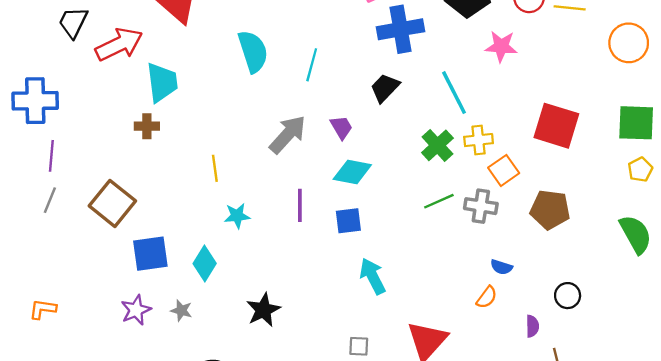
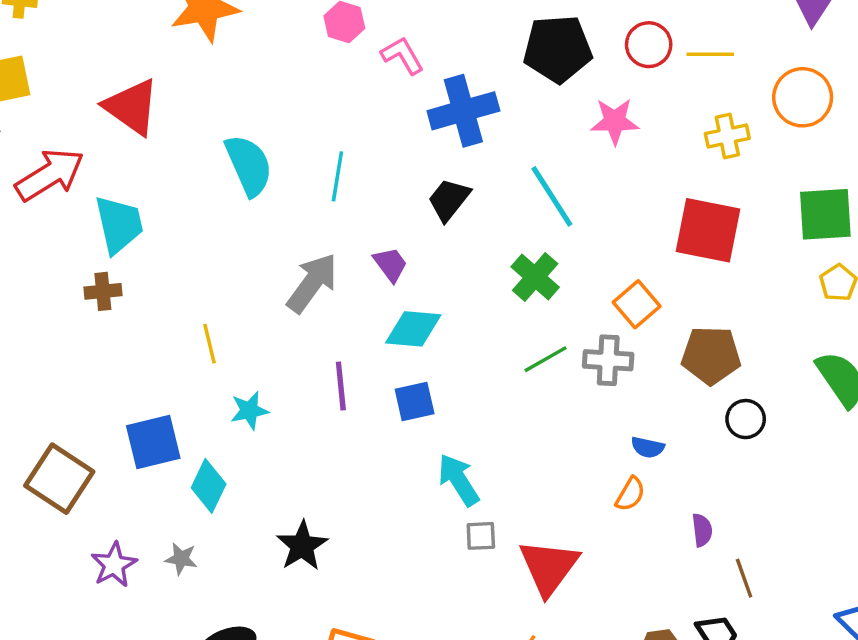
yellow cross: (479, 140) -> (727, 136), moved
brown square: (112, 203) -> (59, 479), moved
blue square: (150, 254) -> (153, 442), moved
black circle: (568, 296) -> (746, 419), moved
gray square: (359, 346) -> (481, 536), moved

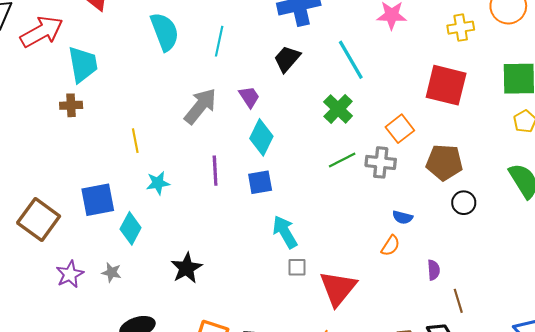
cyan diamond: (413, 329) -> (261, 137), turned -72

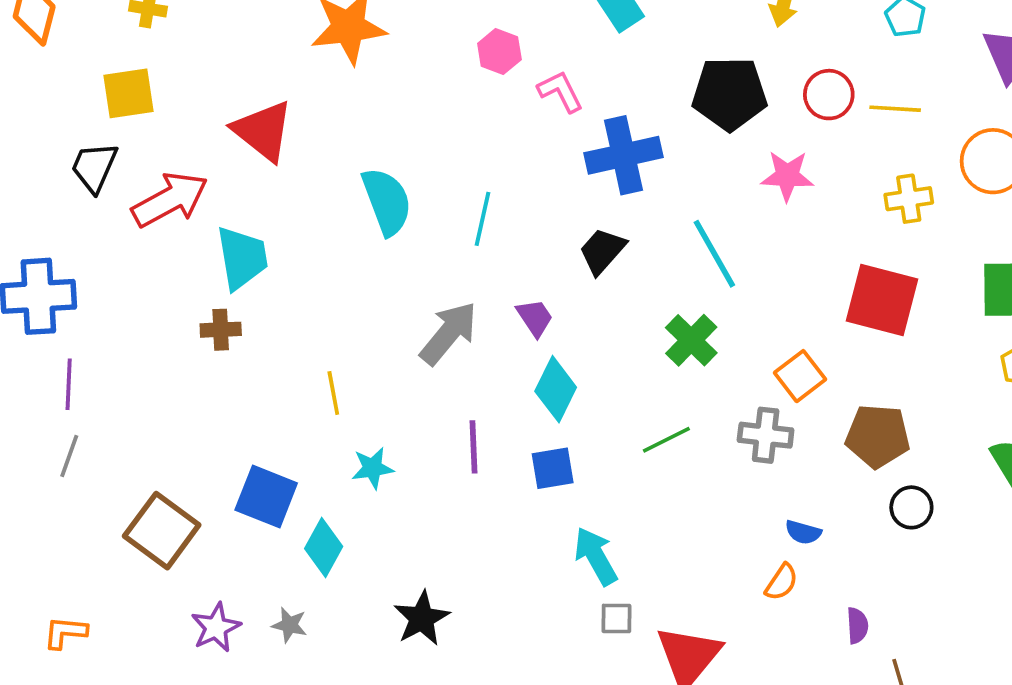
green line: (342, 160) -> (666, 440), moved
blue square: (98, 200) -> (266, 497), turned 32

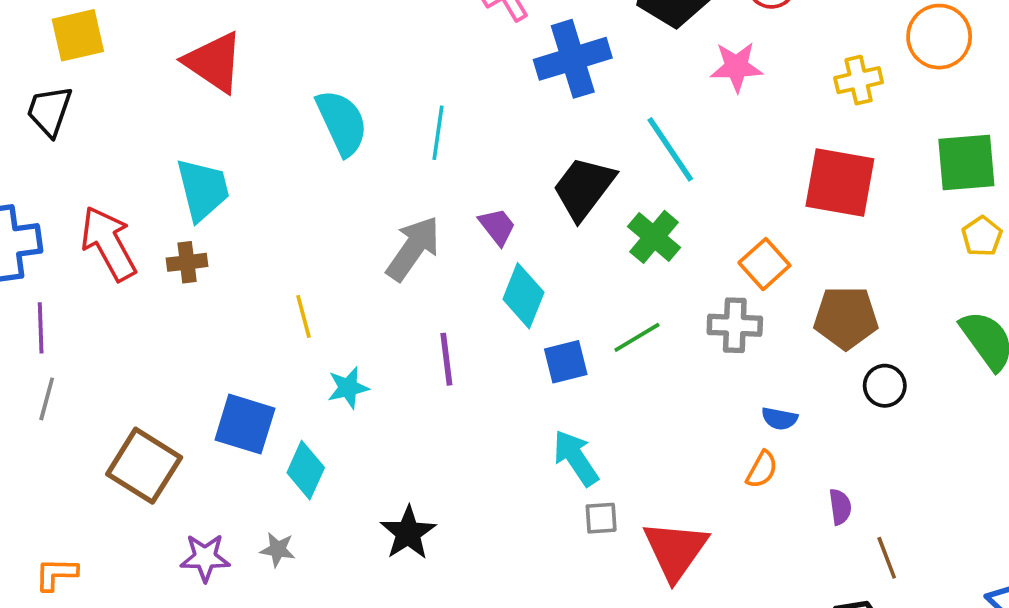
red arrow: (170, 200) -> (108, 243), moved, turned -86
black trapezoid: (602, 251) -> (584, 188), moved, size x1.4
blue square: (553, 468) -> (566, 362), moved
purple star: (216, 627) -> (205, 558), turned 30

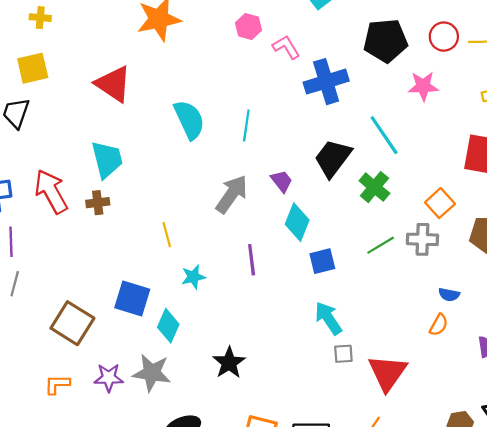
green line: (637, 337) -> (381, 245), moved
gray star: (278, 550) -> (152, 373), size x1.8
orange L-shape: (56, 574) -> (57, 384), moved

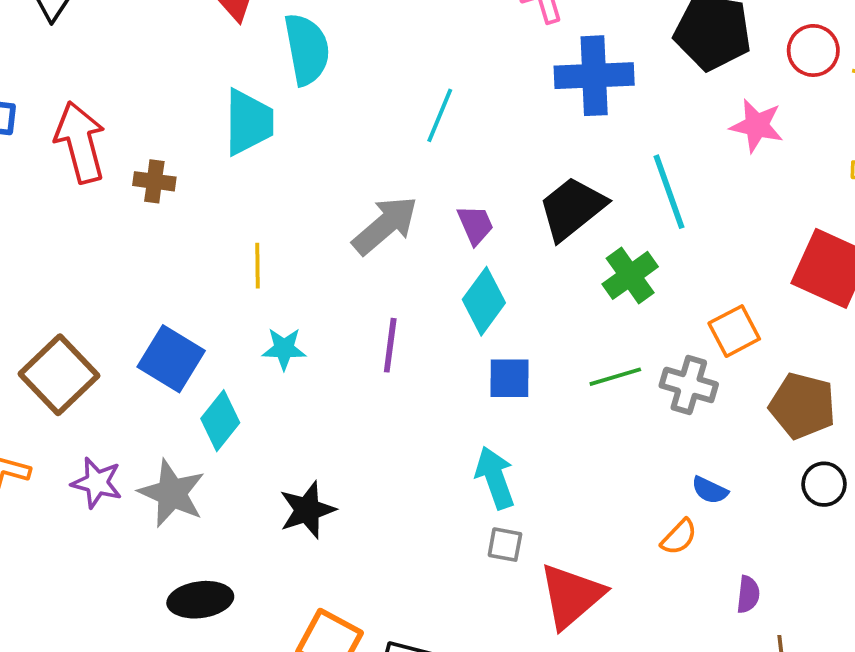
cyan semicircle: (189, 120) -> (307, 49), moved
cyan trapezoid: (107, 159) -> (249, 122), moved

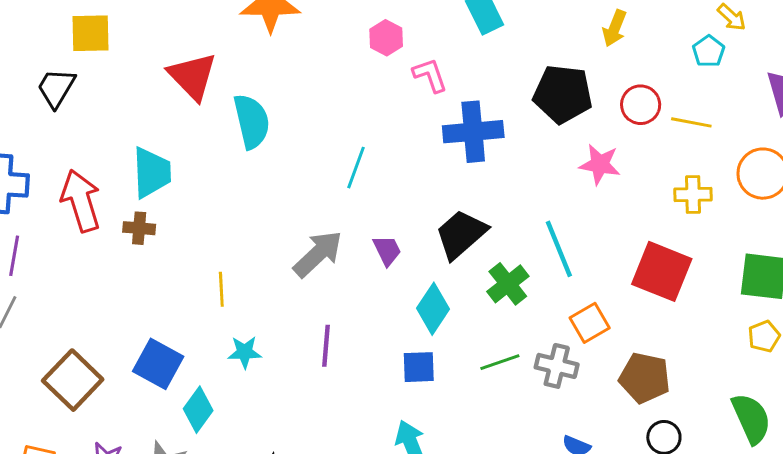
cyan trapezoid: (249, 122) -> (152, 172), moved
cyan line: (669, 192) -> (559, 249), moved
cyan diamond: (484, 301) -> (433, 309), moved

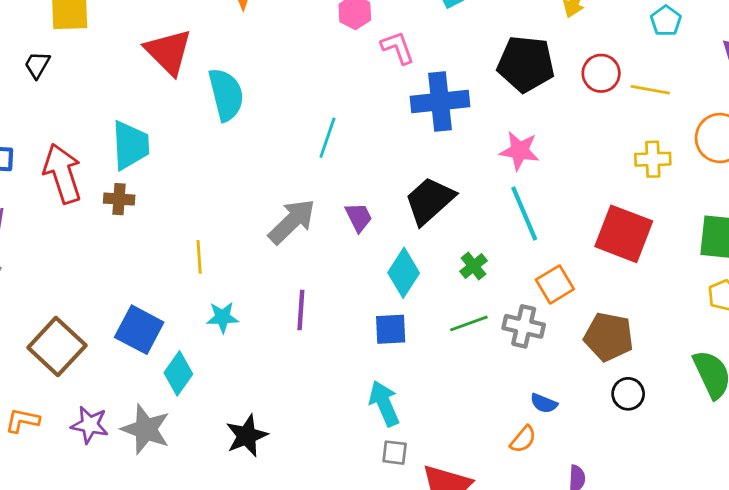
black trapezoid: (56, 88) -> (37, 65), size x0.7
pink star: (600, 164) -> (520, 151), moved
green cross: (508, 284) -> (474, 266), moved, size x0.7

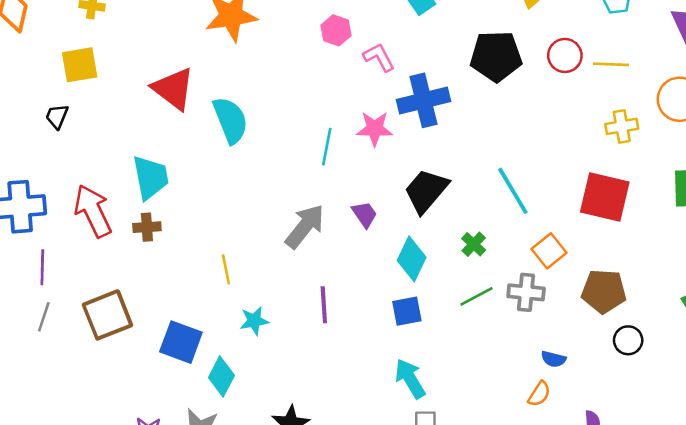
pink star: (520, 151) -> (375, 129), moved
brown square: (57, 346) -> (107, 315), moved, turned 33

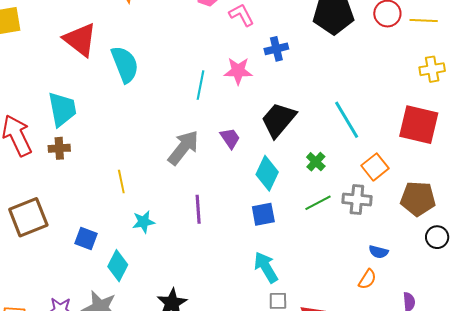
blue cross: (423, 100) -> (276, 49), size x0.6
blue square: (181, 342) -> (86, 239), size x0.7

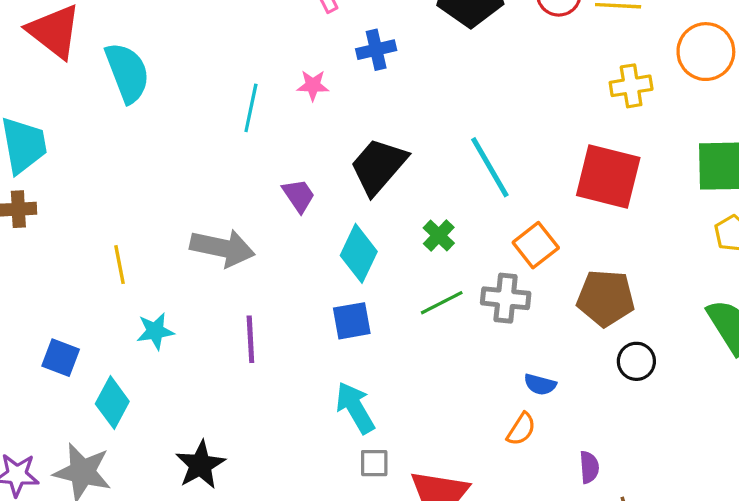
pink star: (238, 71) -> (313, 85), size x0.7
gray arrow: (183, 148) -> (222, 248), moved, turned 63
purple line: (198, 209) -> (250, 339), moved

